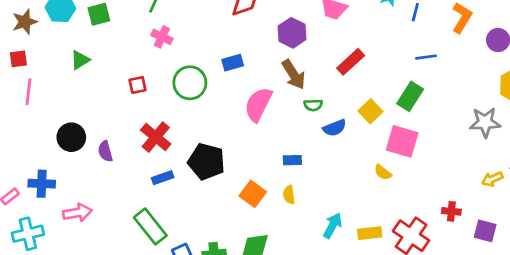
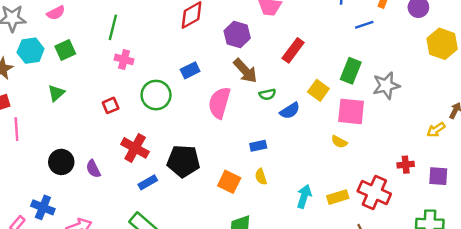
blue line: (426, 57) -> (364, 25), moved
gray star: (485, 122) -> (386, 86), moved
blue cross: (42, 184) -> (43, 207), turned 30

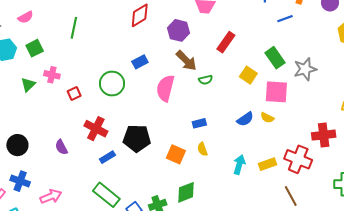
pink cross: (124, 59) -> (52, 75), moved
green rectangle: (351, 71) -> (275, 58), turned -55
blue semicircle: (290, 111) -> (245, 119), moved
black circle: (61, 162) -> (17, 145), moved
red cross: (406, 165) -> (324, 135), size x1.6

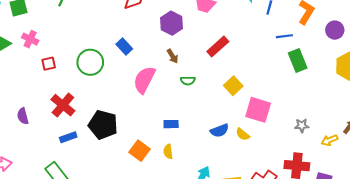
green rectangle: (275, 58) -> (298, 60), moved
brown arrow: (186, 61) -> (173, 56), size x0.6
blue rectangle: (140, 62) -> (124, 47), turned 63
gray star: (305, 69) -> (302, 126), moved, size x0.6

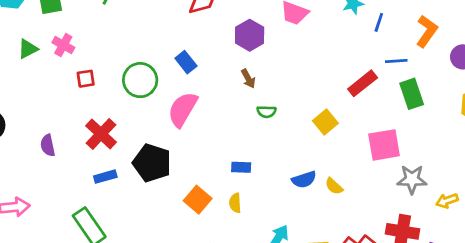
red rectangle: (218, 47) -> (363, 83), moved
pink semicircle: (144, 80) -> (183, 109), moved
pink square: (258, 110) -> (384, 145), moved, turned -30
gray star: (302, 126) -> (412, 179), size x1.5

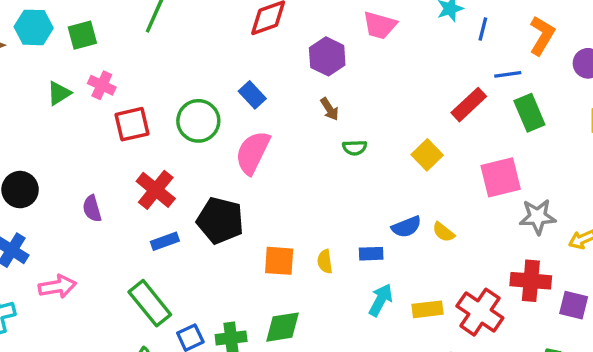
red square: (86, 79) -> (132, 124), size x1.5
blue rectangle: (241, 167) -> (371, 254), moved
orange square: (198, 200) -> (279, 261), turned -32

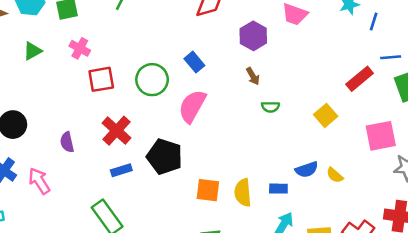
green triangle: (59, 93) -> (33, 51), moved
yellow semicircle: (325, 261) -> (243, 193), size x1.5
pink arrow: (57, 286) -> (39, 181), moved, turned -116

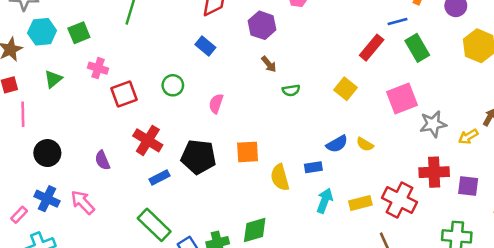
blue rectangle: (194, 62) -> (205, 46), moved
green circle: (152, 80) -> (173, 85), size x0.7
pink semicircle: (192, 106) -> (216, 104), size x0.6
orange square: (208, 190) -> (248, 152), moved

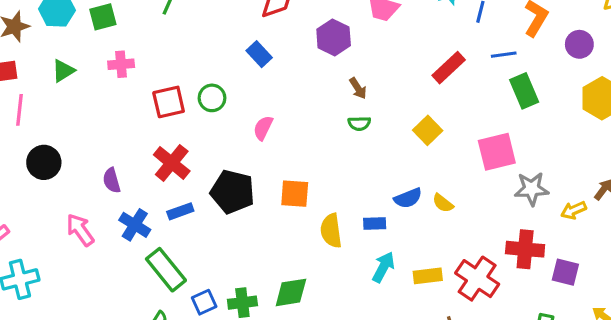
red rectangle: (372, 48) -> (449, 68), moved
brown arrow: (269, 64) -> (358, 88), moved
pink cross: (98, 68) -> (121, 64), turned -30
red square: (124, 94) -> (169, 102), moved
blue cross: (47, 199) -> (135, 225), moved

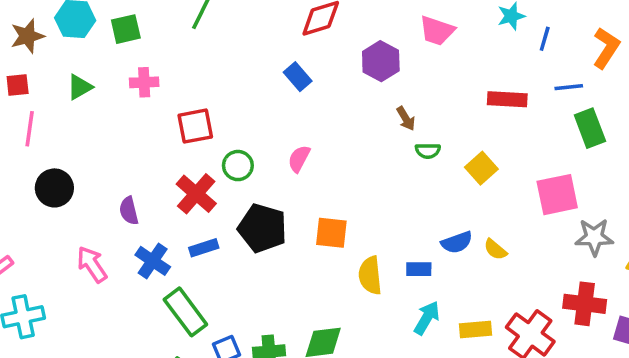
red rectangle: (449, 68) -> (507, 99), turned 44
green circle: (212, 98) -> (238, 166), moved
green semicircle: (359, 124) -> (428, 151), moved

